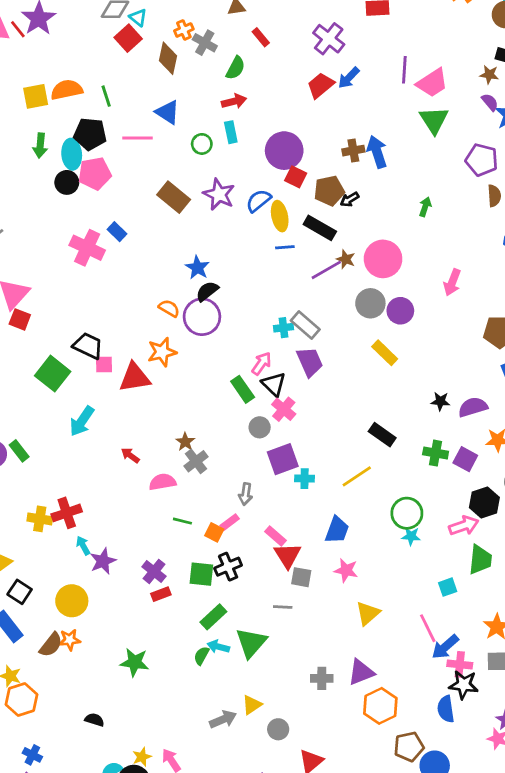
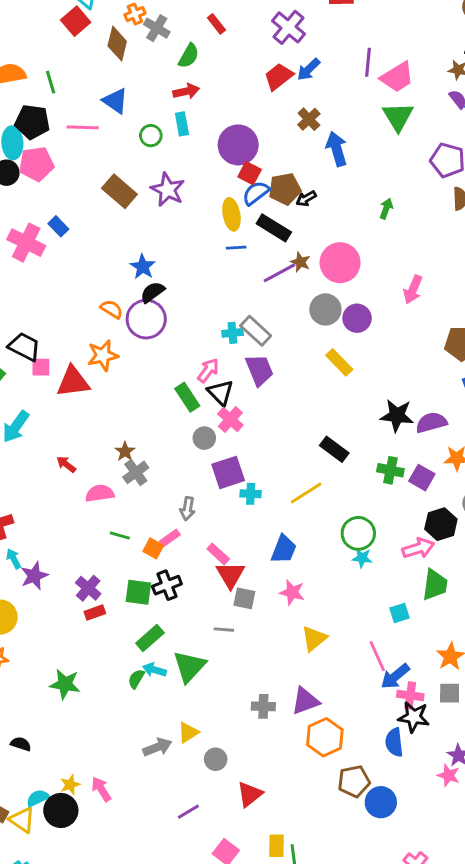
brown cross: (353, 151) -> (309, 119), moved, turned -35
blue semicircle: (258, 201) -> (256, 193), moved
black star: (440, 401) -> (397, 415), size x1.6

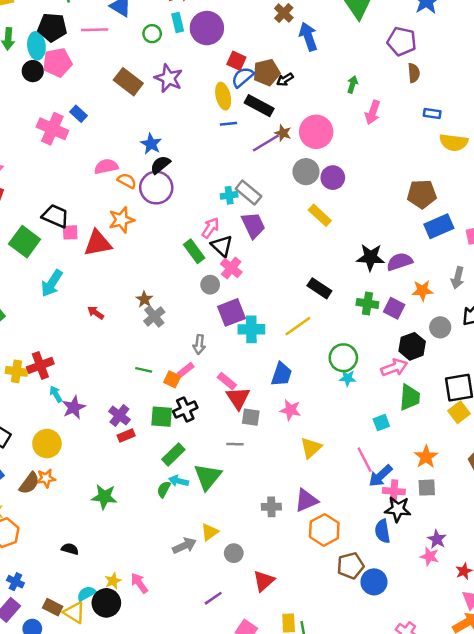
purple circle: (238, 145) -> (207, 28), moved
pink arrow: (413, 289) -> (373, 112), moved
pink semicircle: (100, 493) -> (106, 167), moved
cyan cross: (251, 494) -> (251, 329), size x1.5

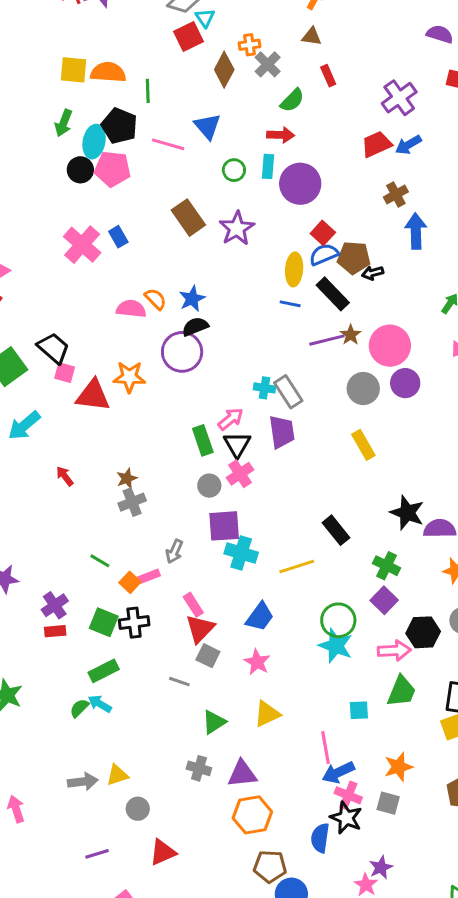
purple circle: (333, 178) -> (405, 383), moved
orange semicircle: (127, 181) -> (156, 299), moved
purple square: (394, 308) -> (384, 600), moved
cyan star: (348, 378) -> (336, 646), size x1.6
green triangle: (208, 477) -> (214, 722), moved, size x0.7

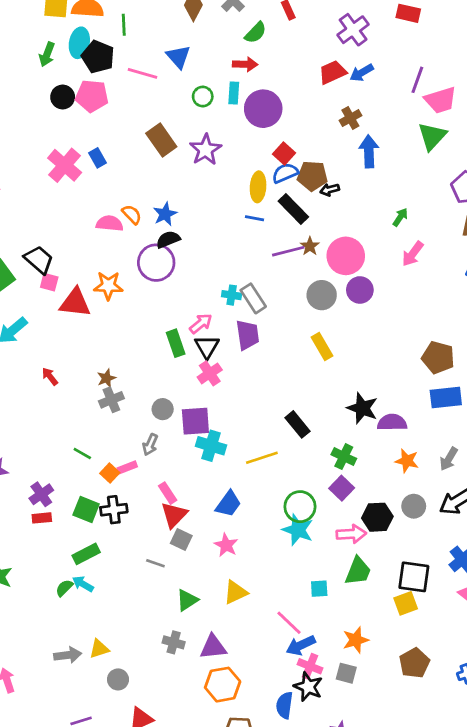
cyan ellipse: (94, 142) -> (79, 43), moved
gray circle: (209, 486) -> (163, 409), moved
pink line: (326, 748) -> (289, 623), turned -36

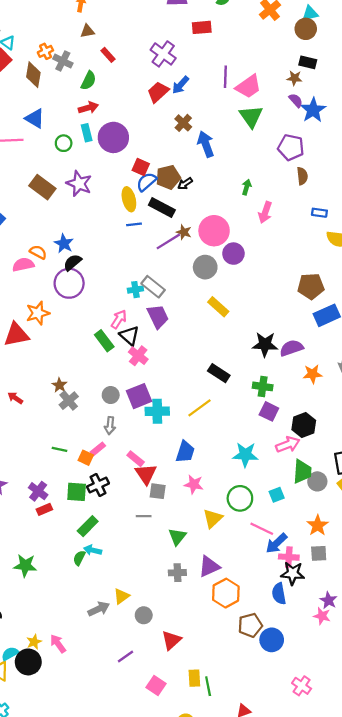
gray circle: (414, 506) -> (317, 481), moved
green circle: (300, 507) -> (240, 498), moved

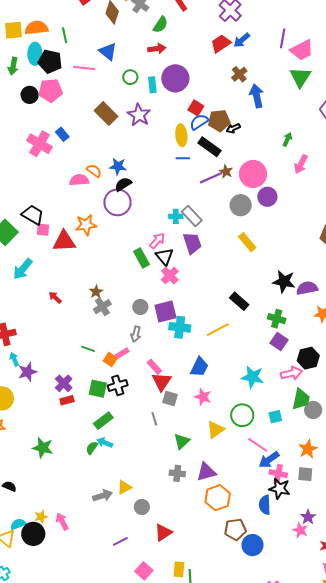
cyan rectangle: (87, 133) -> (152, 85), moved
blue star: (64, 244) -> (118, 166), turned -30
gray line: (144, 516) -> (154, 419), turned 64

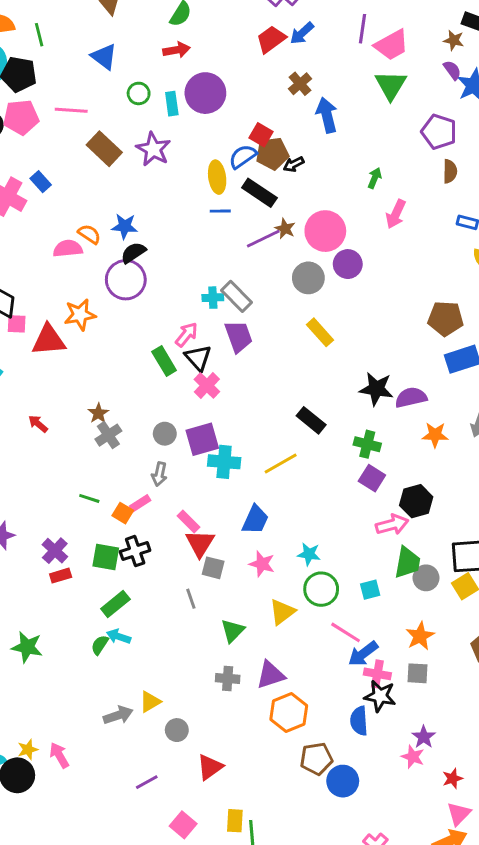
pink line: (84, 68) -> (71, 110), moved
red square: (196, 108) -> (261, 135), moved
cyan star: (253, 377) -> (309, 554), moved, size x0.7

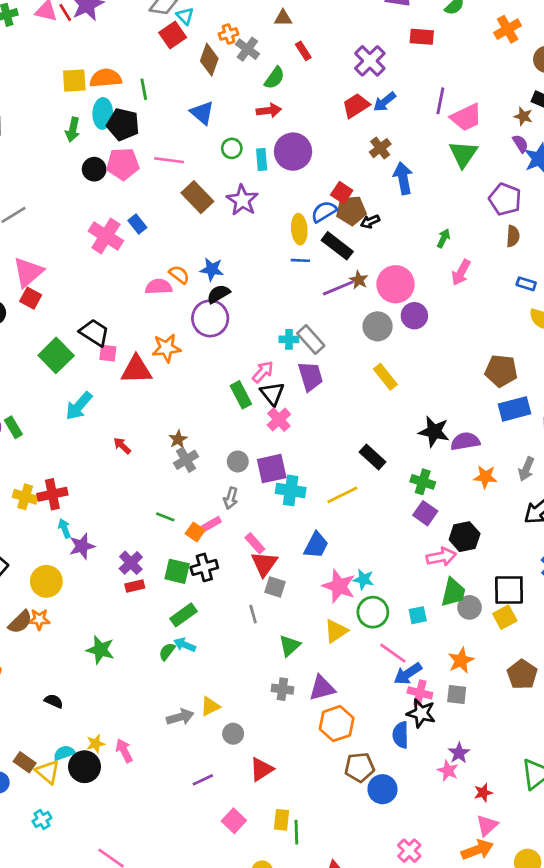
pink star: (262, 564) -> (339, 586), moved, size x1.4

